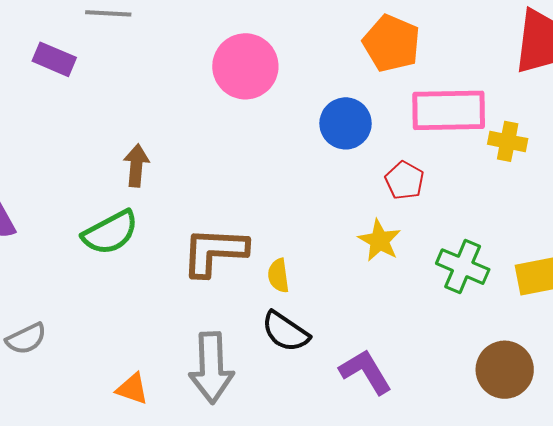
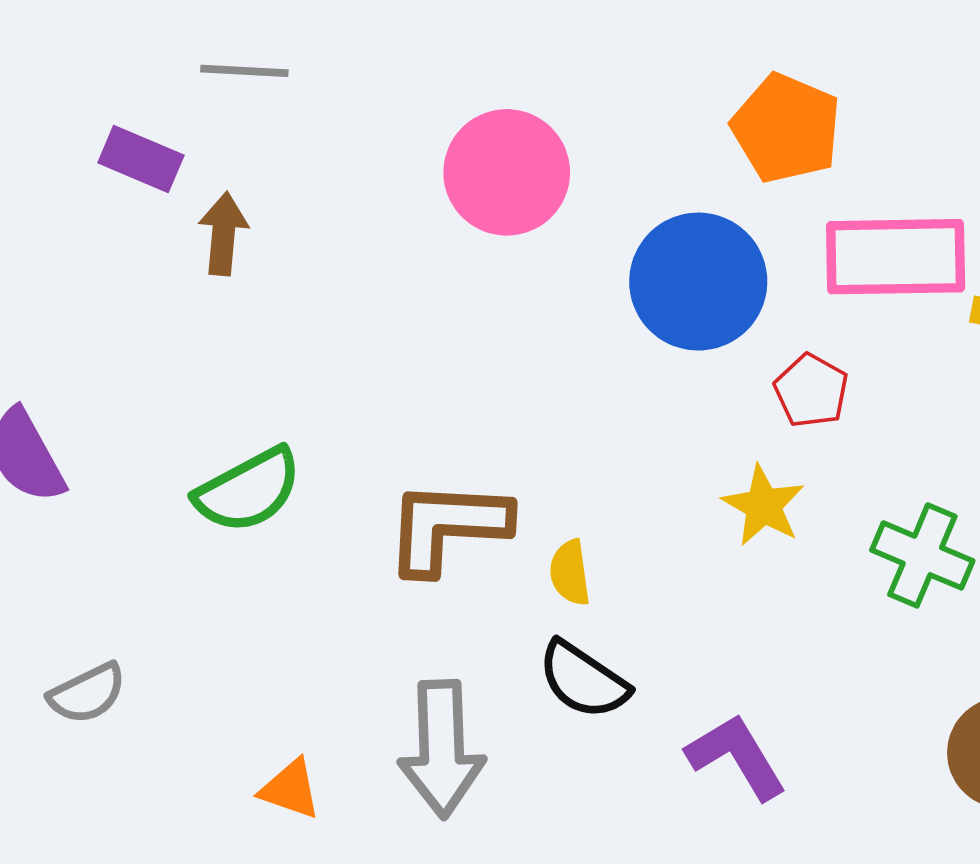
blue circle: (346, 123) -> (698, 282), size x1.4
brown arrow: (136, 165) -> (223, 234), moved

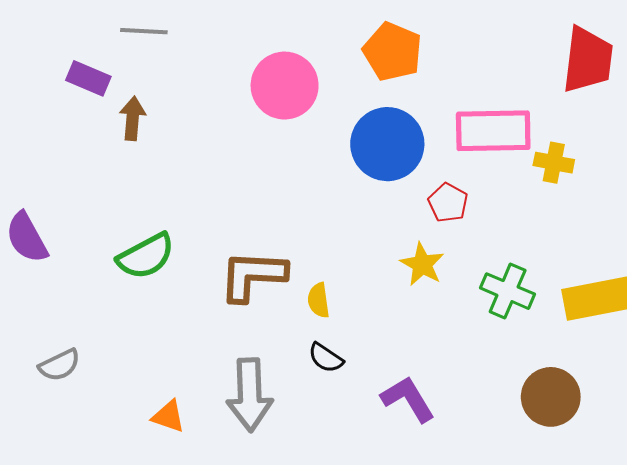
orange pentagon: (786, 128) -> (392, 52), moved
black semicircle: (583, 680) -> (326, 358), size x0.7

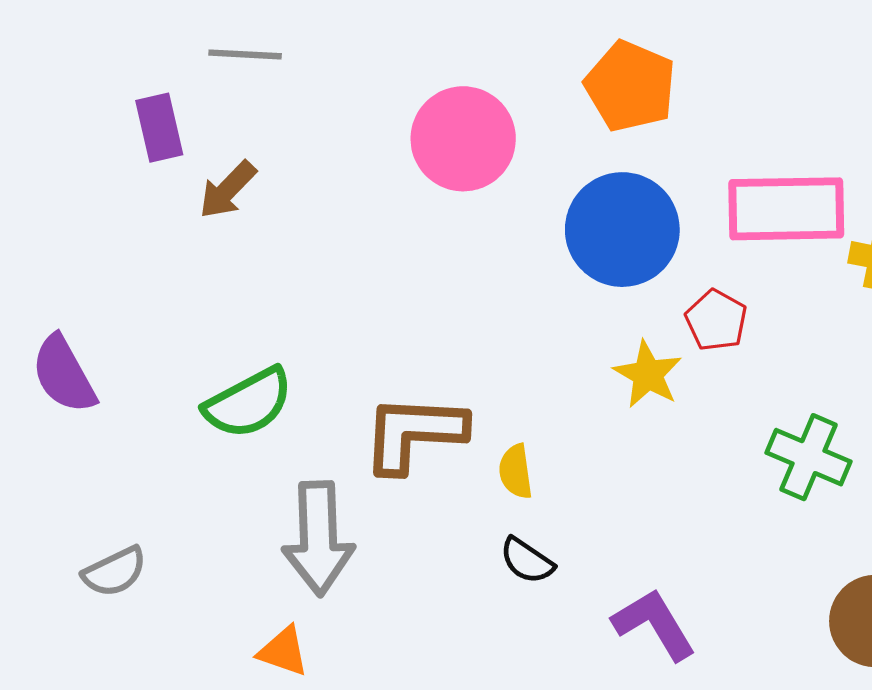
purple rectangle: (88, 78) -> (159, 128), turned 54
brown arrow: (132, 118) -> (228, 190), turned -141
yellow star: (422, 264) -> (648, 374), moved
gray arrow: (250, 395) -> (318, 538), moved

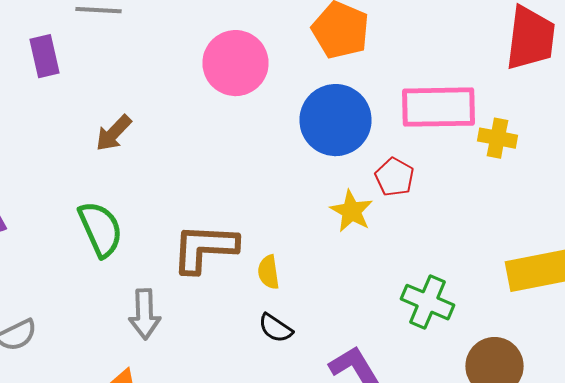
brown arrow: (228, 190) -> (114, 133), moved
green semicircle: (248, 403) -> (100, 229), turned -86
green cross: (809, 457) -> (428, 302), moved
gray arrow: (318, 538) -> (144, 314), size x0.7

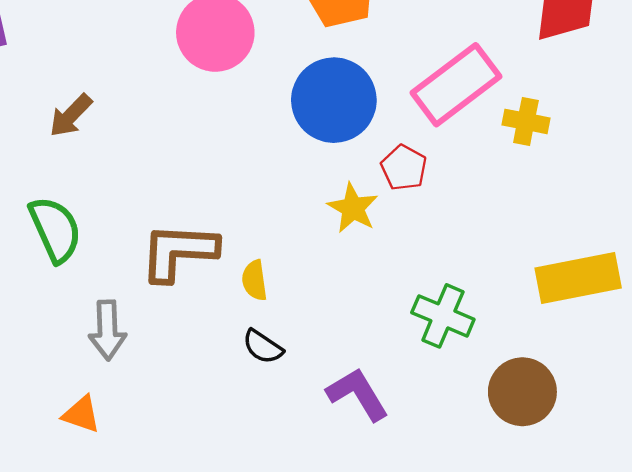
pink rectangle: (438, 107) -> (456, 85), turned -36

